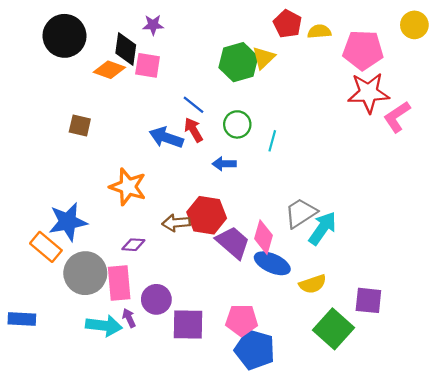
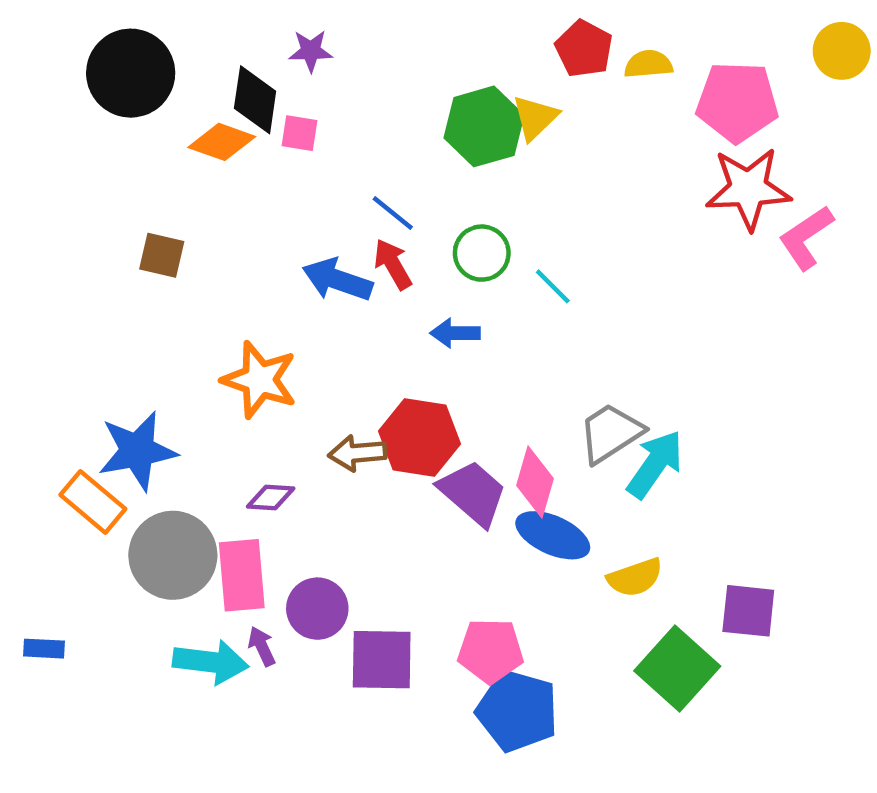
pink square: (148, 65) -> (300, 133), size x0.7
cyan line: (272, 141) -> (553, 286), turned -60
blue rectangle: (22, 319) -> (44, 649), size x0.7

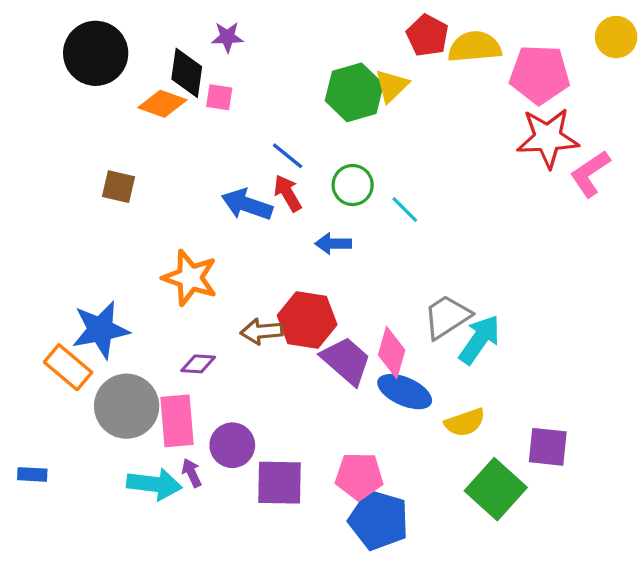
yellow semicircle: (648, 64) -> (475, 47), size x1.5

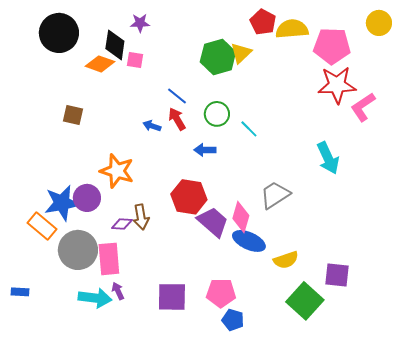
blue arrow: (247, 205) -> (152, 126), size x0.6
brown arrow: (262, 331) -> (141, 217), moved, turned -95
cyan arrow: (479, 340) -> (328, 158), moved, turned 120
purple circle: (232, 445) -> (87, 198), moved
blue pentagon: (379, 520) -> (233, 320), size x0.6

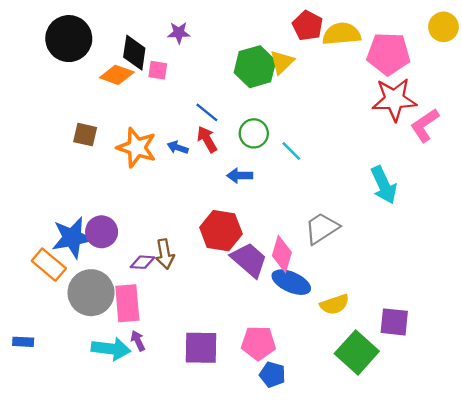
purple star: (140, 23) -> (179, 33), moved
orange star: (117, 171) -> (137, 147), moved

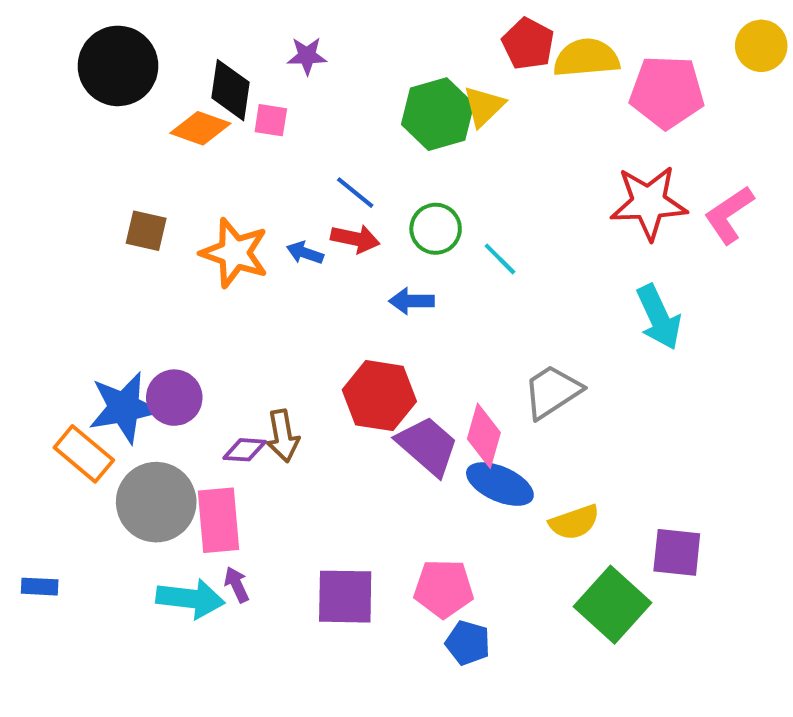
red star: (394, 99) -> (649, 203), moved
red arrow: (207, 139) -> (355, 239), turned 132

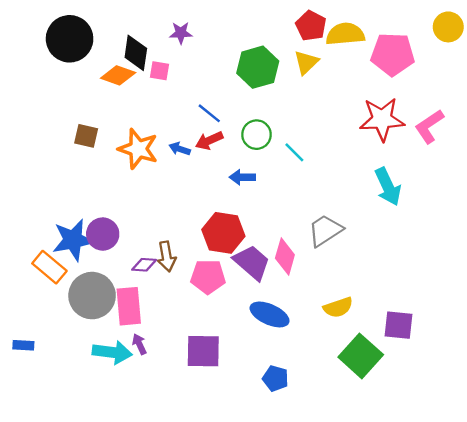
yellow triangle: (484, 106) -> (306, 62), moved
red arrow: (355, 239) -> (209, 141), turned 144
blue ellipse: (500, 484) -> (270, 314), moved
pink pentagon: (444, 589) -> (208, 277), moved

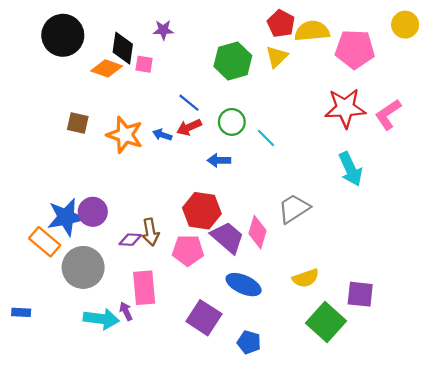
pink rectangle: (129, 306) -> (144, 288), moved
purple square: (203, 351) -> (204, 318), moved, turned 32

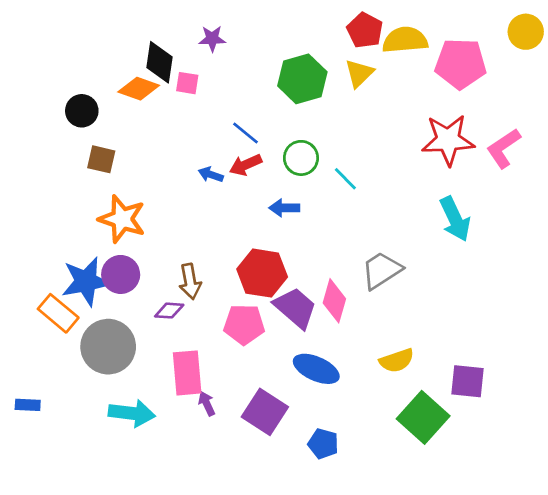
black circle: (63, 35) -> (82, 111), moved, size x0.6
orange star: (125, 135) -> (122, 219), moved
brown arrow: (151, 232) -> (190, 281), moved
purple arrow: (126, 311) -> (207, 404), moved

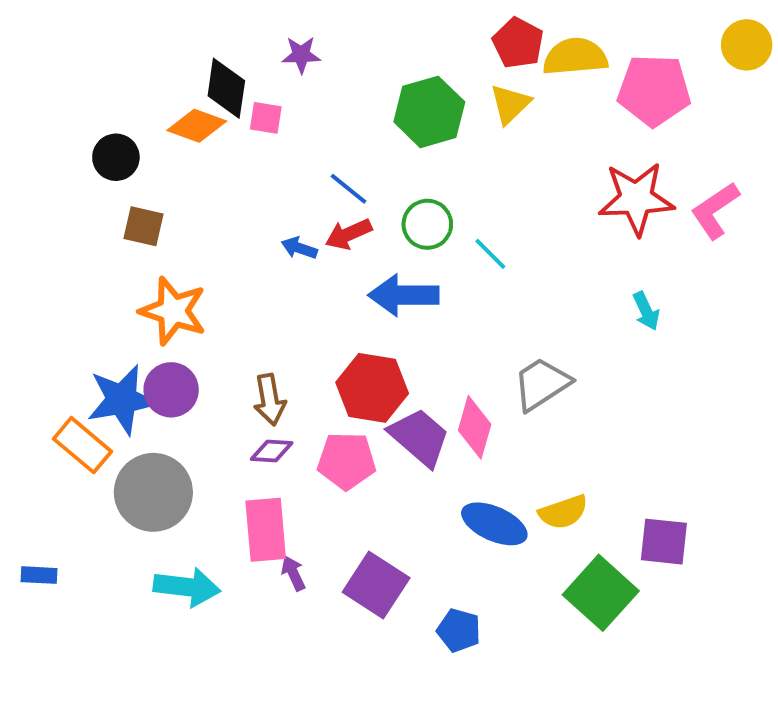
blue arrow: (284, 208) -> (404, 295), size x1.6
cyan arrow: (455, 219) -> (646, 311), size x0.6
purple diamond: (169, 311) -> (272, 451), moved
blue ellipse: (316, 369) -> (494, 524), moved

